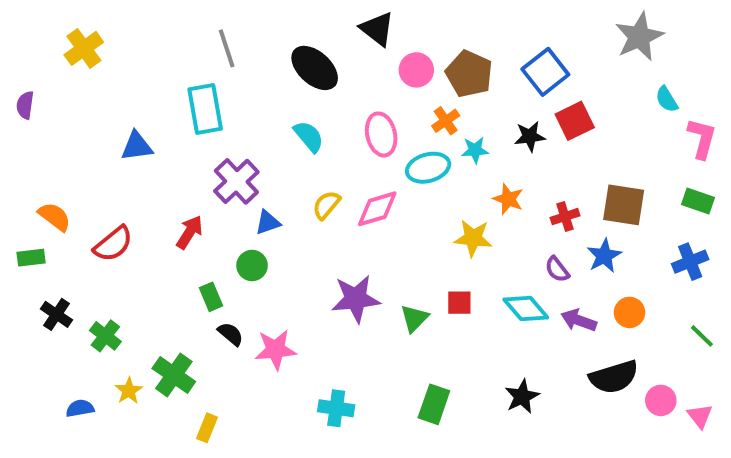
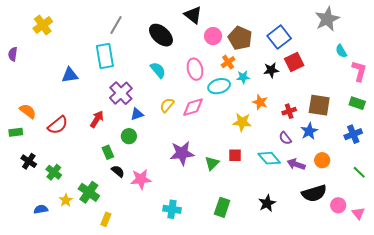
gray line: (227, 48) -> (116, 25), turned 48

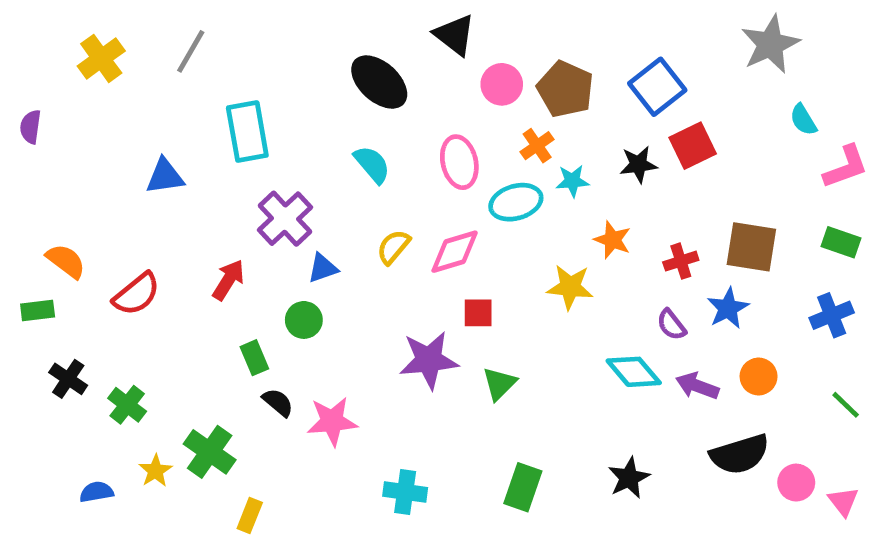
gray line: (116, 25) -> (191, 51), moved
pink L-shape: (359, 71) -> (846, 167), turned 55
red square: (235, 155) -> (478, 313), moved

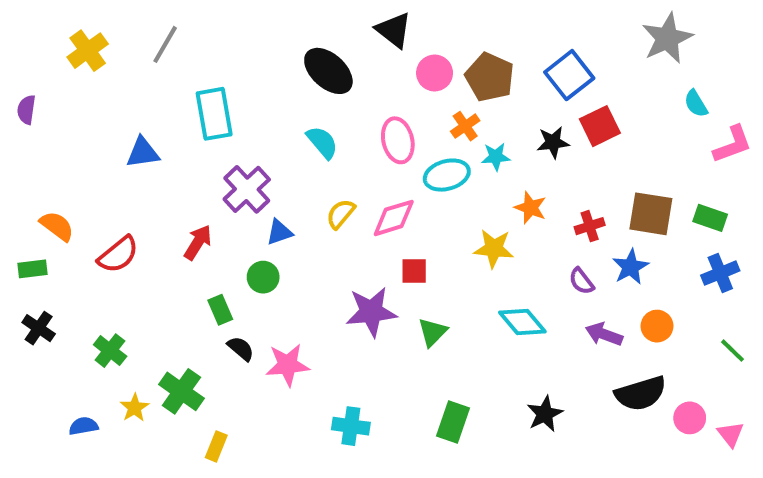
green rectangle: (841, 242) -> (710, 218), moved
cyan diamond: (634, 372) -> (522, 322), moved
black cross: (68, 379) -> (39, 328), moved

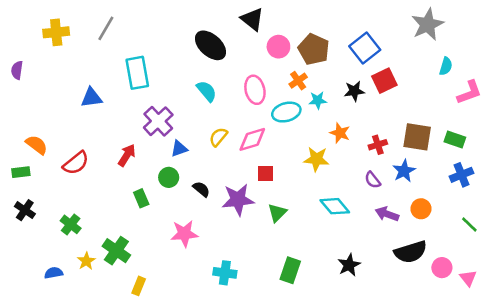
yellow cross: (88, 51) -> (56, 32), turned 30
cyan semicircle: (696, 104) -> (446, 66), turned -132
black semicircle: (241, 349) -> (201, 189), moved

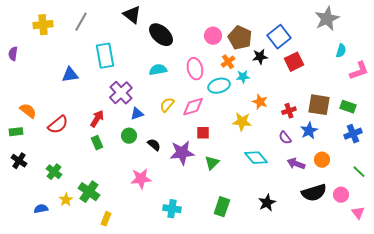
black triangle: (252, 19) -> (132, 15), moved
cyan semicircle: (207, 91) -> (158, 70), turned -60
black star: (354, 91) -> (260, 57), moved
green rectangle: (141, 198) -> (97, 143), moved
pink circle: (442, 268) -> (341, 195), moved

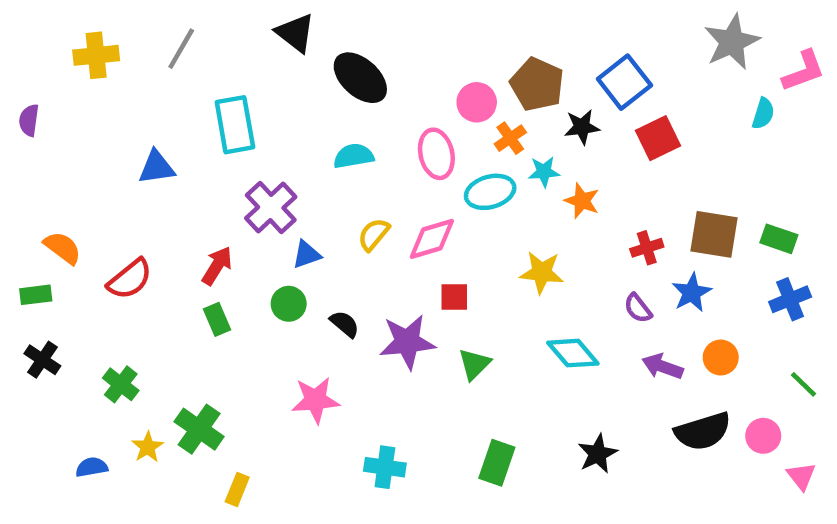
pink circle: (213, 36) -> (477, 102), moved
pink L-shape: (359, 71) -> (803, 71), moved
orange star: (260, 102) -> (582, 201), moved

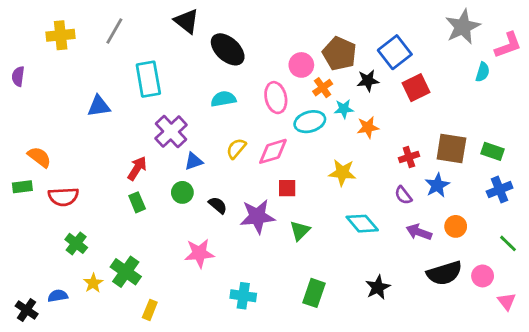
orange star: (582, 201) -> (368, 127), turned -30
red semicircle: (130, 279) -> (63, 197), moved, turned 36
black cross: (42, 360) -> (27, 310), moved

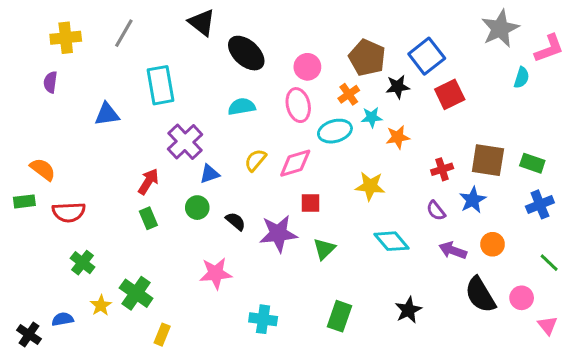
pink circle: (301, 65) -> (307, 67), moved
purple semicircle: (18, 76) -> (50, 82), moved
black semicircle: (444, 273) -> (480, 295), turned 76

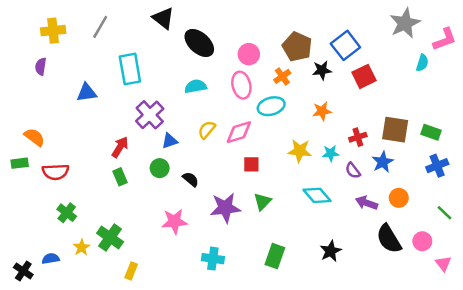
cyan star: (372, 117) -> (331, 153), moved
purple star: (278, 234) -> (225, 208), moved

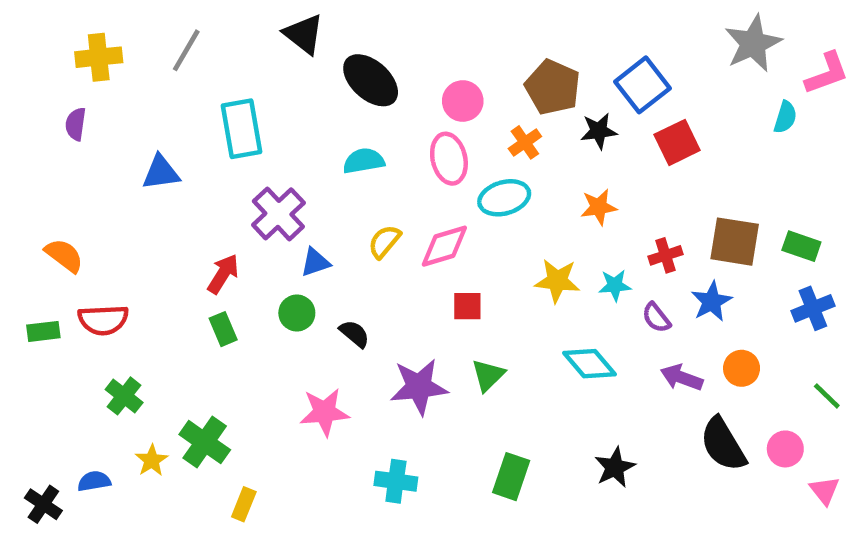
green rectangle: (20, 163) -> (43, 331), moved

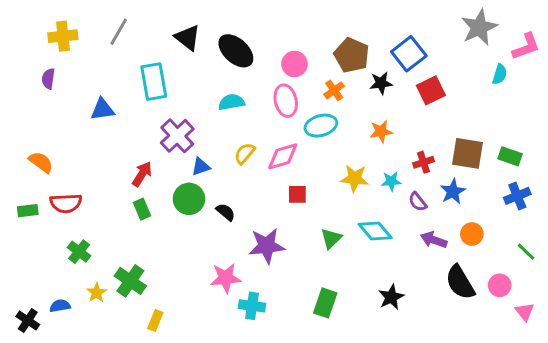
black triangle: (304, 34) -> (188, 38), moved
green circle: (297, 313) -> (189, 199), size x1.4
green triangle: (488, 375) -> (331, 238), moved
pink star: (324, 412) -> (226, 278), moved

